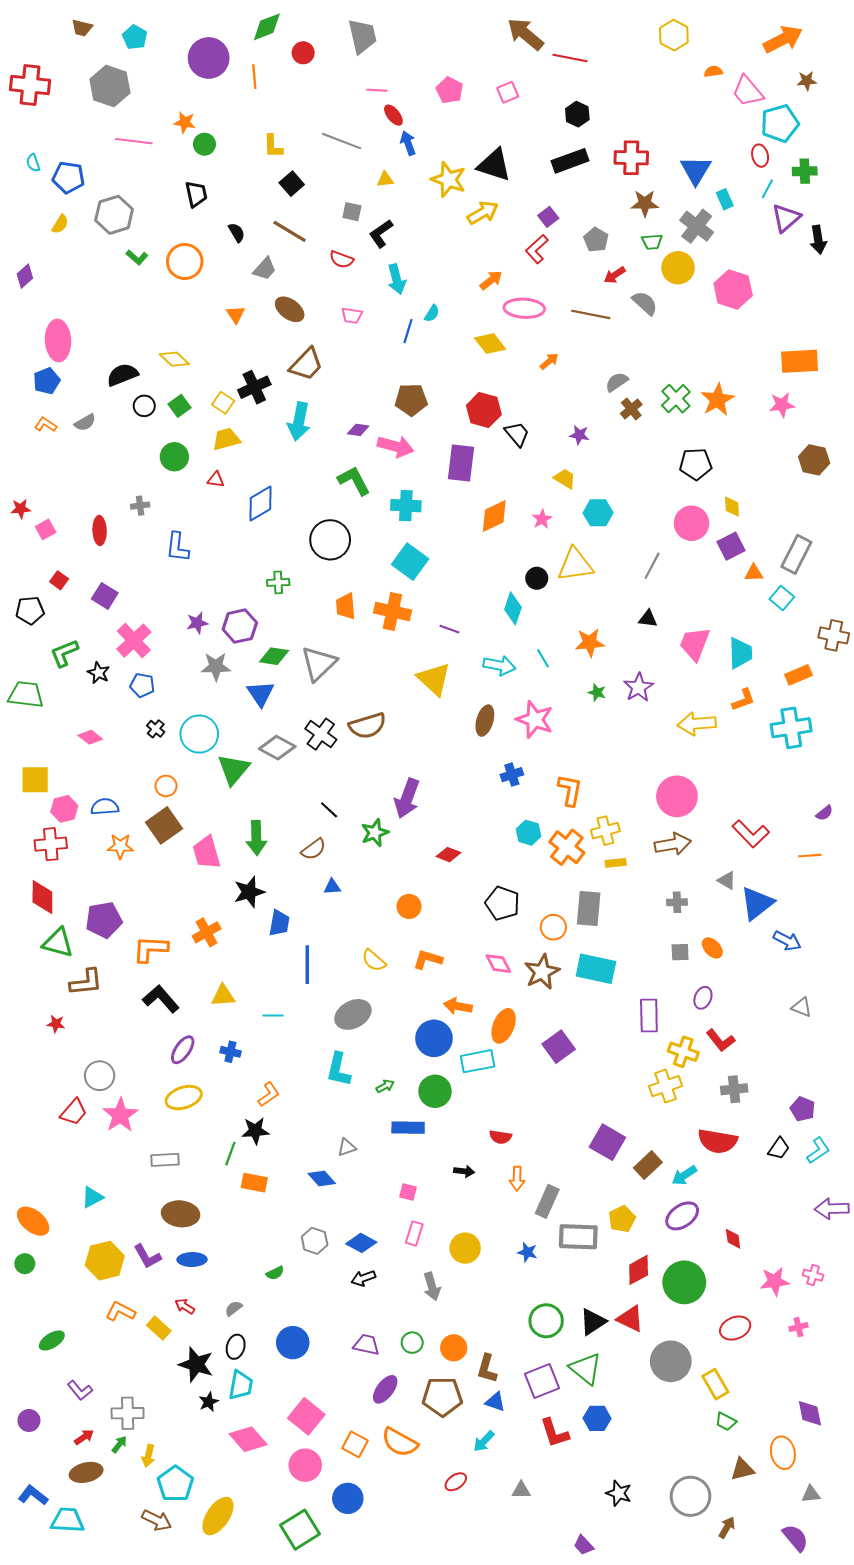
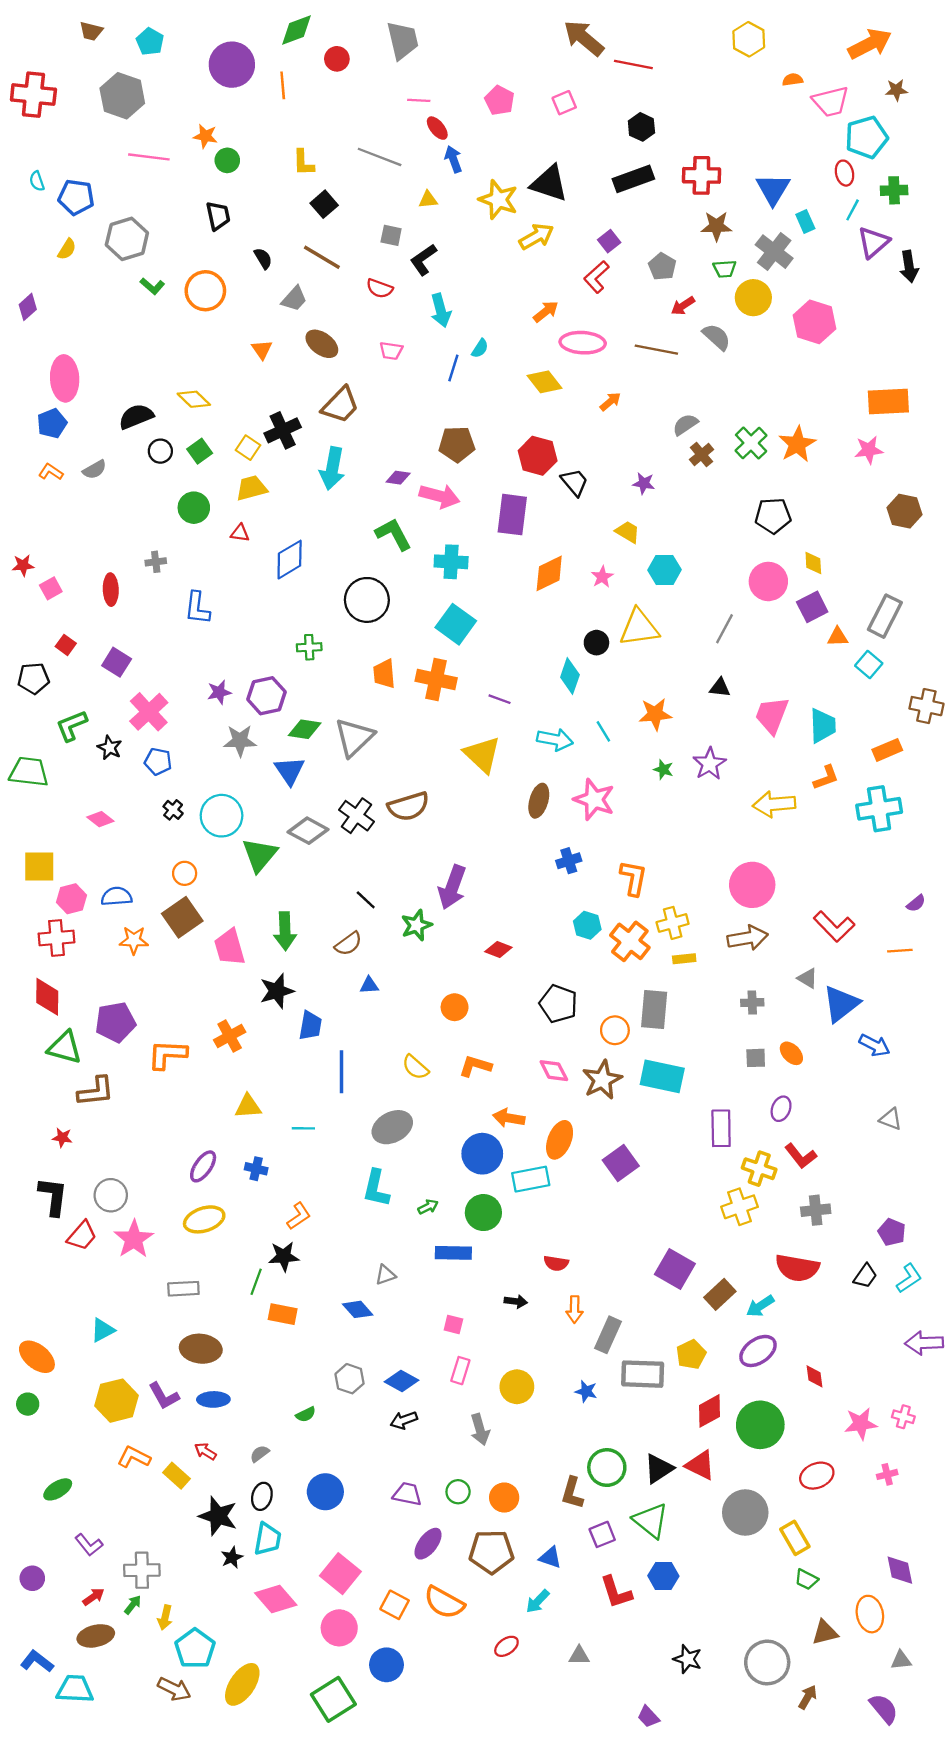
pink trapezoid: (748, 91) -> (831, 102), turned -64
black L-shape: (161, 999) -> (53, 1196), moved, turned 48
brown L-shape: (487, 1369) -> (572, 1493), moved
purple square: (542, 1381) -> (602, 1534), size x0.7

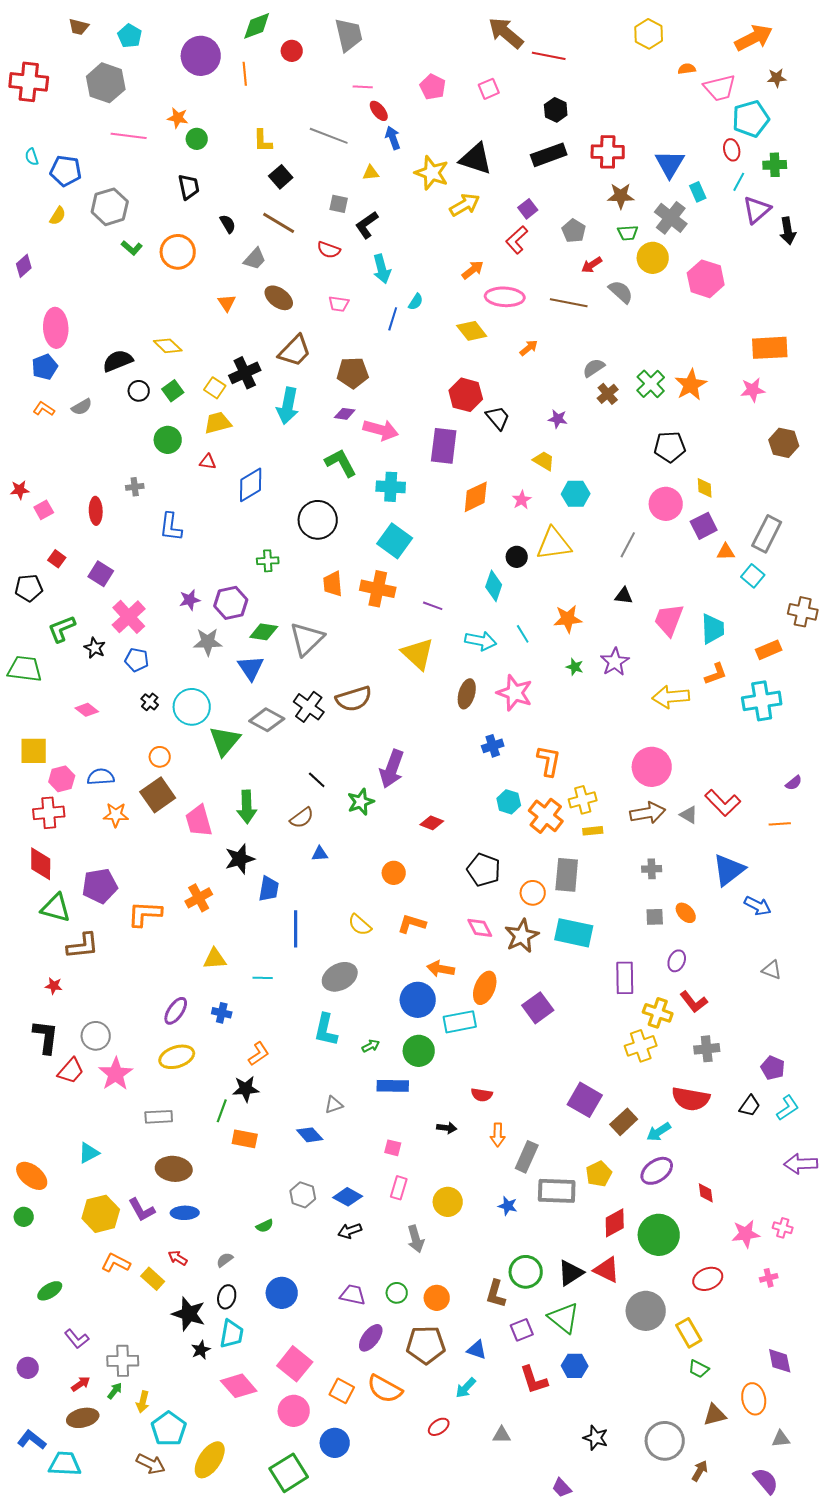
brown pentagon: (457, 444) -> (353, 373), moved
gray triangle: (808, 978) -> (689, 815), moved

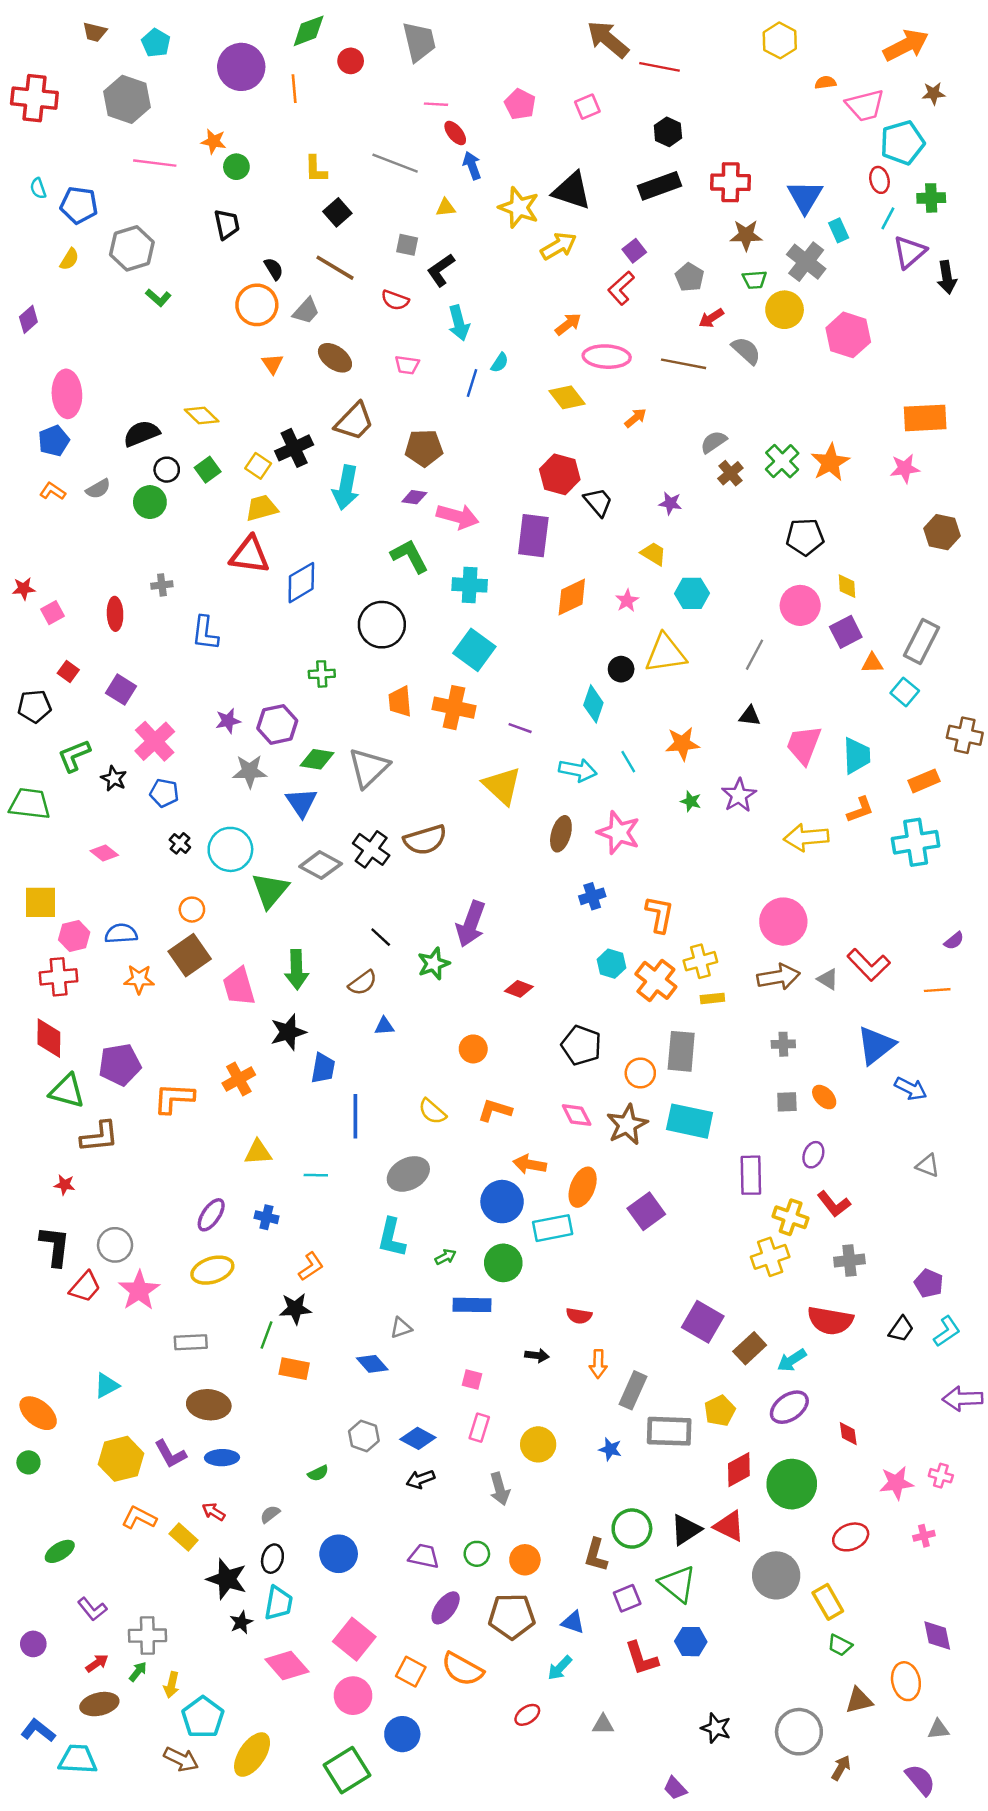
orange circle: (178, 252) -> (257, 305), moved
green circle: (168, 440) -> (150, 502), moved
red triangle: (208, 462) -> (250, 555), size x2.0

